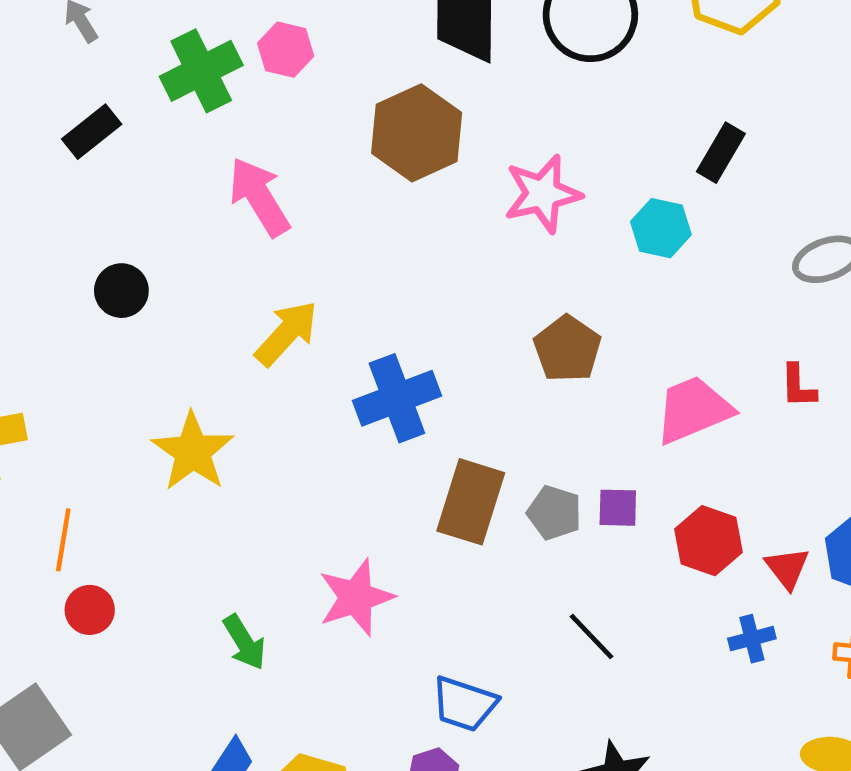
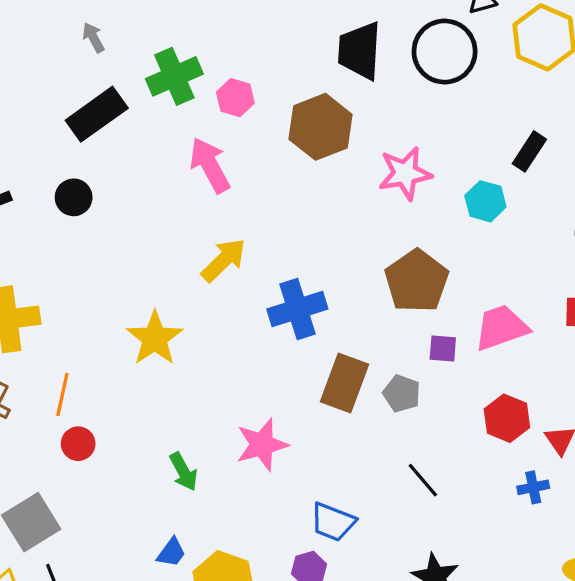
pink hexagon: (286, 50) -> (235, 98), moved
black rectangle: (92, 132) -> (97, 114), size x1.5
black circle: (121, 291) -> (74, 197), moved
brown pentagon: (567, 349) -> (417, 281), size x1.4
purple square: (618, 508) -> (443, 348), moved

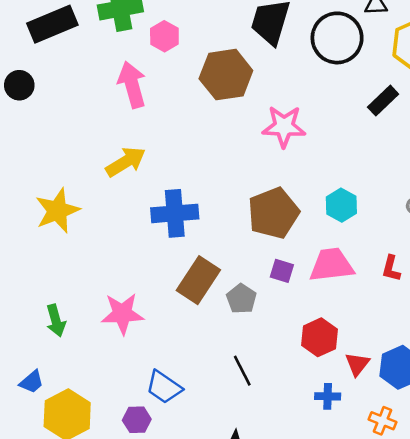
black rectangle: (529, 151) -> (383, 101), moved
cyan hexagon: (485, 201) -> (341, 205), moved

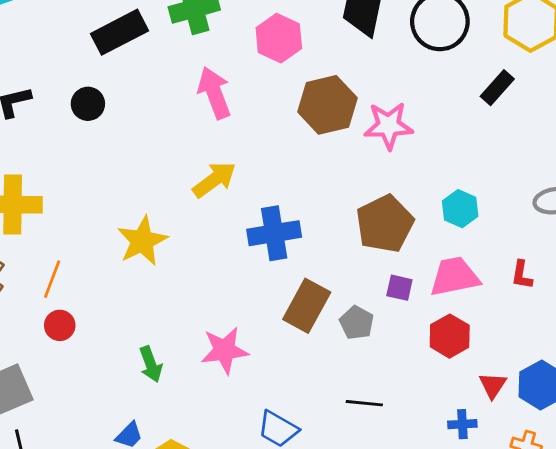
pink hexagon: (164, 36) -> (279, 38), moved, size x1.4
brown hexagon: (226, 75) -> (327, 105), moved
red hexagon: (319, 337) -> (450, 336), moved
black line: (242, 371) -> (364, 403), turned -52

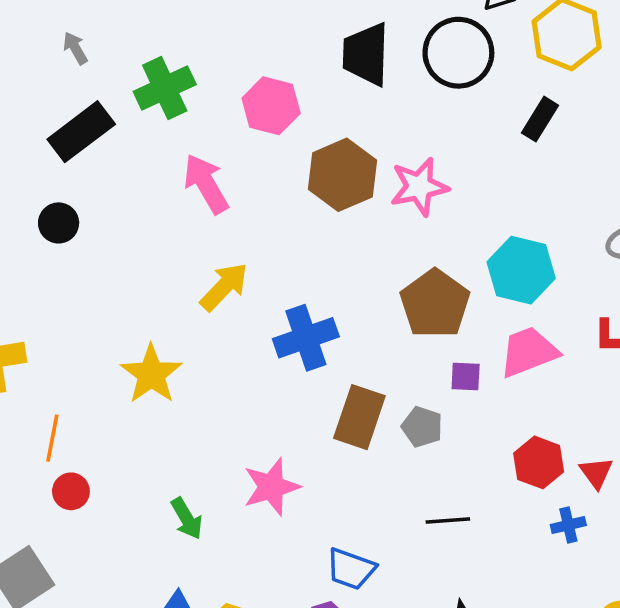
cyan hexagon: (460, 209) -> (521, 270), size x1.5
red hexagon: (450, 336) -> (539, 462), moved

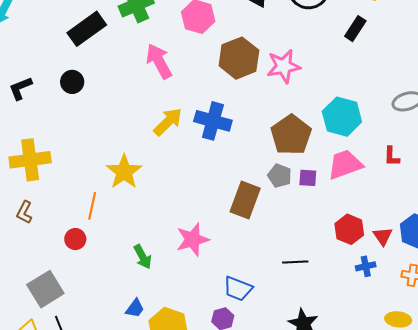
blue cross: (306, 338) -> (213, 121), moved, turned 33
gray pentagon: (422, 427) -> (280, 176), moved
orange line: (52, 438) -> (92, 206), moved

